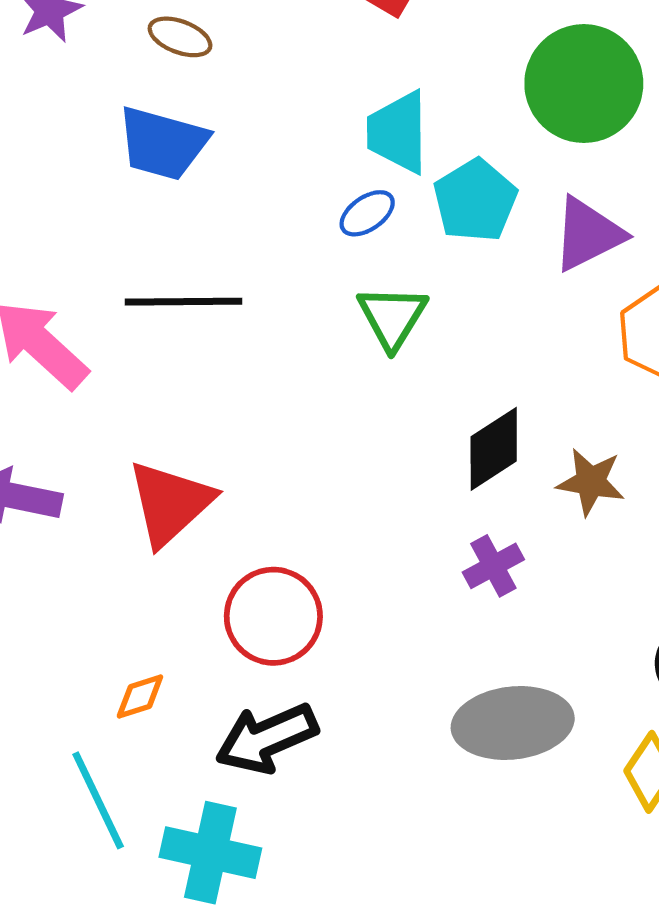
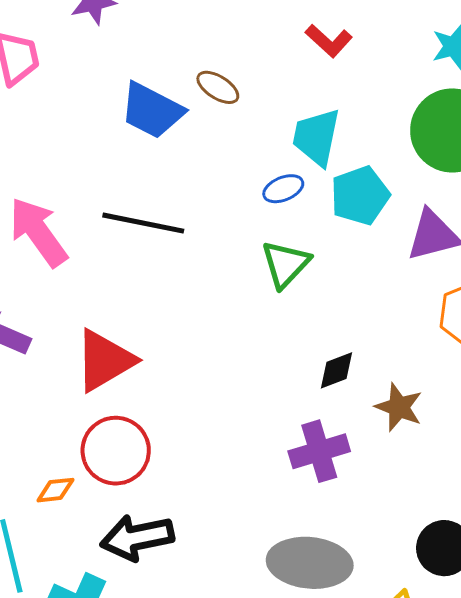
brown ellipse: (180, 37) -> (218, 87), moved
black diamond: (494, 449) -> (337, 370), size x0.7
purple cross: (493, 566) -> (319, 451), size x1.4
red circle: (273, 616) -> (116, 451), moved

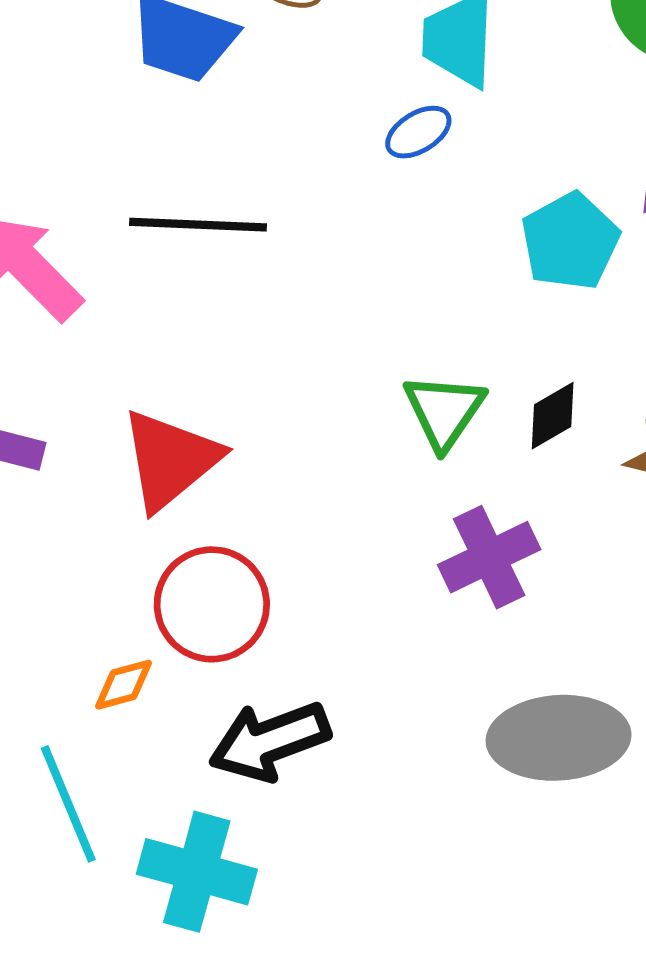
cyan pentagon: (360, 196) -> (570, 241), moved
green triangle: (286, 264) -> (444, 411), moved
purple cross: (319, 451) -> (489, 557), moved

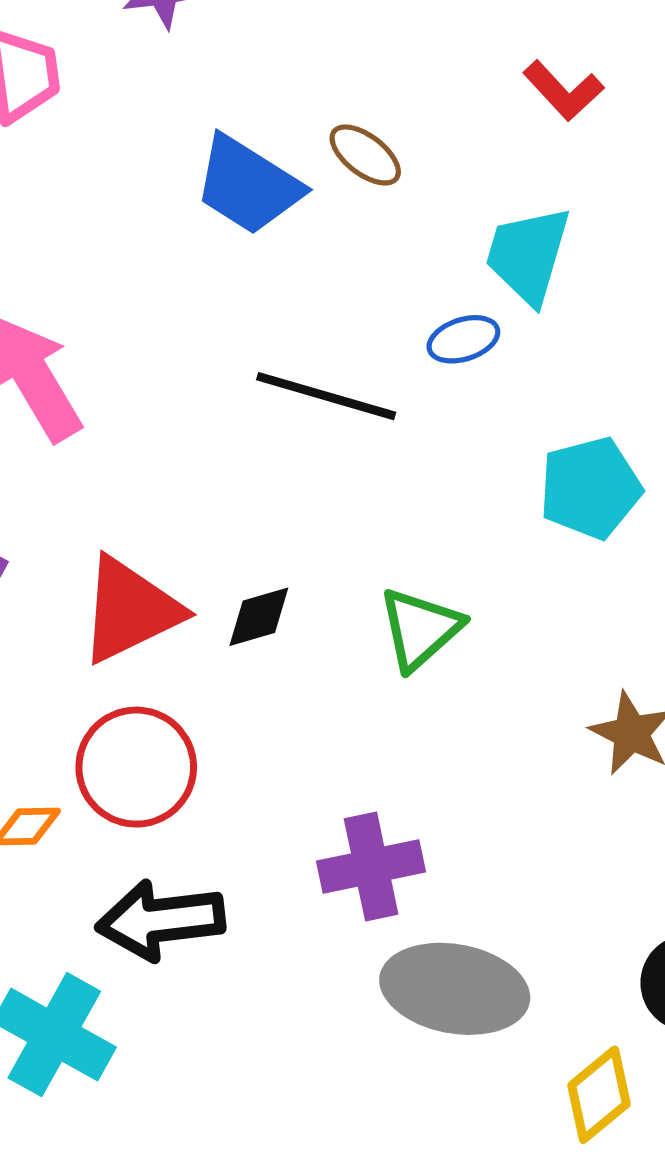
black line: (198, 225) -> (326, 396), moved
black diamond: (553, 416) -> (259, 617), moved
purple cross: (489, 557) -> (371, 867), moved

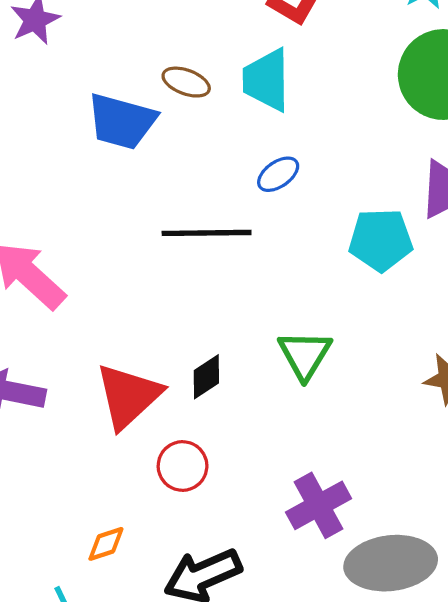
cyan trapezoid: (528, 255) -> (266, 80), moved
cyan pentagon: (590, 488) -> (381, 240), turned 30
red circle: (136, 767) -> (183, 466), moved, size x0.7

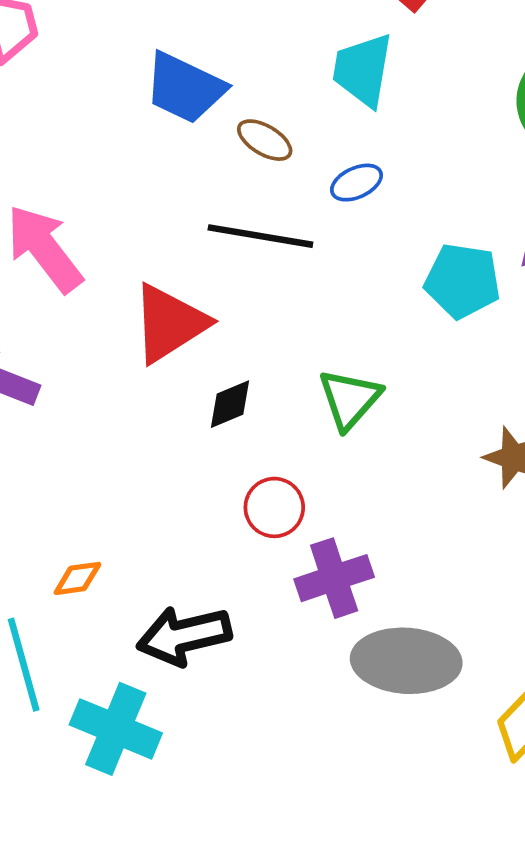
brown ellipse: (186, 82) -> (265, 140), moved
red triangle: (128, 396) -> (169, 323), moved
red circle: (183, 466) -> (274, 507), moved

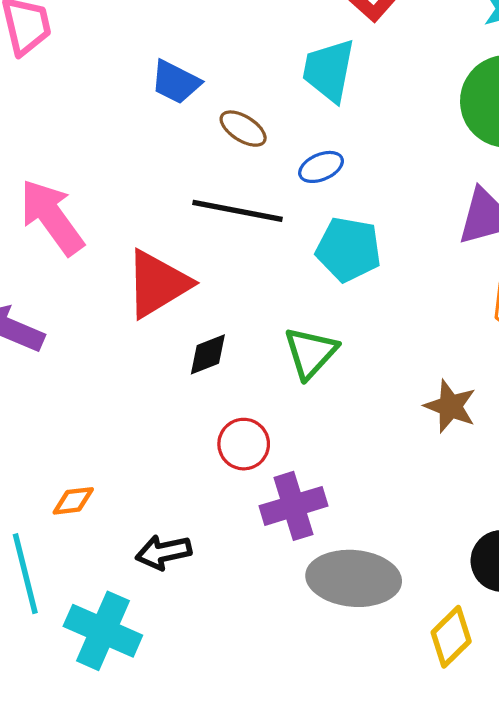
blue trapezoid: (185, 88) -> (176, 82), size x0.7
cyan pentagon: (463, 281) -> (348, 249), moved
black arrow: (184, 636) -> (163, 552), size x0.7

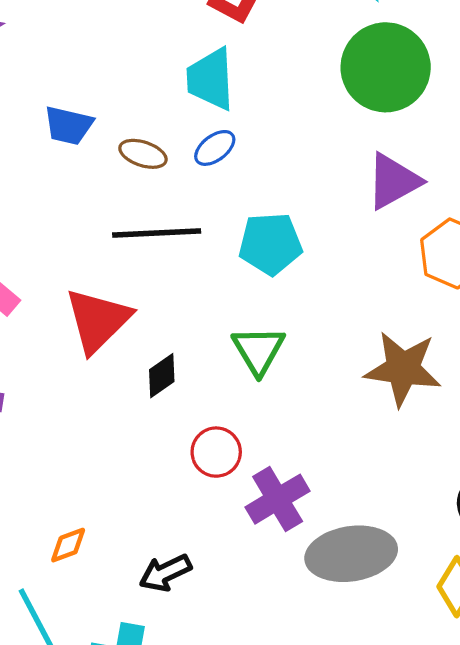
blue ellipse: (321, 167) -> (215, 148), moved
brown star: (450, 406) -> (403, 369), size x1.5

